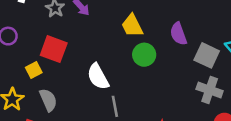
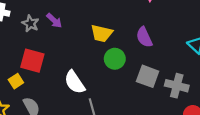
yellow trapezoid: (132, 26) -> (102, 33), turned -45
gray square: (207, 55) -> (148, 76), moved

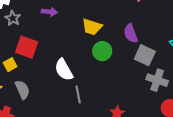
purple arrow: (54, 21) -> (49, 12), turned -42
gray star: (30, 24) -> (13, 18), moved
gray square: (148, 76) -> (145, 55), moved

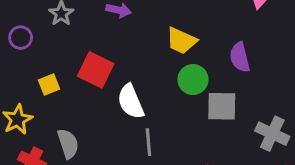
red square: (27, 47) -> (96, 70), moved
gray square: (145, 55) -> (222, 106), moved, turned -30
gray semicircle: (22, 90) -> (68, 144), moved

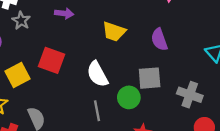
green circle: (193, 80) -> (129, 97), moved
yellow square: (49, 84) -> (17, 75), size x1.5
white semicircle: (131, 102) -> (97, 74), moved

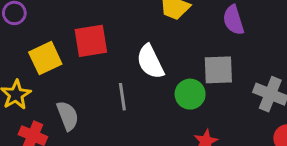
red square: (52, 60) -> (91, 41), turned -32
gray line: (97, 111) -> (122, 97), moved

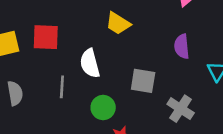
purple semicircle: (233, 20) -> (182, 46), moved
green circle: (190, 94) -> (103, 108), moved

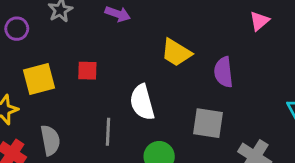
red square: (46, 37) -> (87, 71), size x0.6
purple semicircle: (182, 46) -> (223, 72), moved

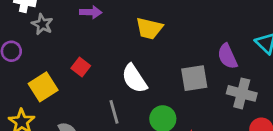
red square: (87, 71) -> (81, 67), turned -36
purple semicircle: (223, 72) -> (227, 56), moved

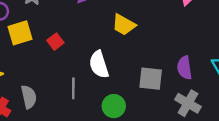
yellow square: (43, 87) -> (20, 33), moved

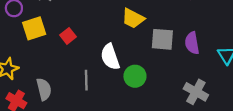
purple semicircle: (185, 68) -> (192, 43), moved
gray square: (151, 79) -> (162, 39), moved
green circle: (114, 106) -> (135, 76), moved

